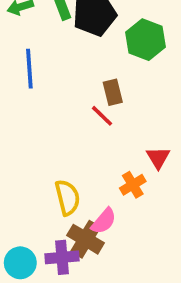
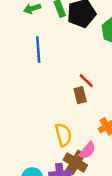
brown rectangle: (113, 92) -> (80, 95), moved

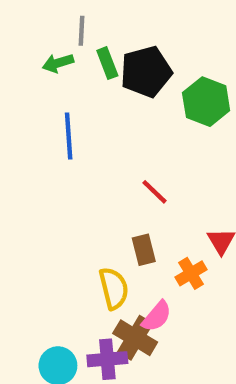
brown rectangle: (80, 95) -> (144, 250), moved

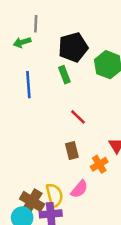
green rectangle: (107, 63) -> (64, 75), moved
yellow semicircle: (114, 288) -> (54, 195), moved
brown cross: (135, 338) -> (32, 201), moved

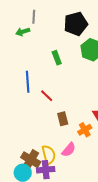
black pentagon: (73, 47) -> (76, 24), moved
blue line: (28, 85) -> (28, 82), moved
red line: (78, 117) -> (47, 96), moved

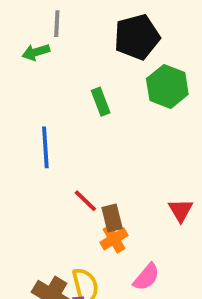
red line: (47, 96) -> (85, 201), moved
orange cross: (85, 130) -> (114, 239), moved
pink semicircle: (69, 150) -> (146, 277), moved

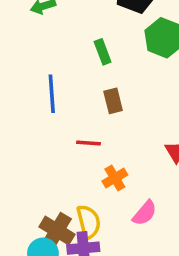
red line: (85, 201) -> (89, 143), turned -40
brown rectangle: (112, 218) -> (113, 101), moved

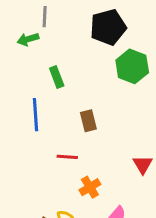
green rectangle: (103, 52) -> (57, 77), moved

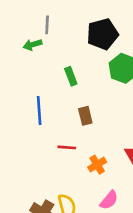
green rectangle: (57, 77) -> (71, 76), moved
orange cross: (90, 187) -> (97, 165), moved

